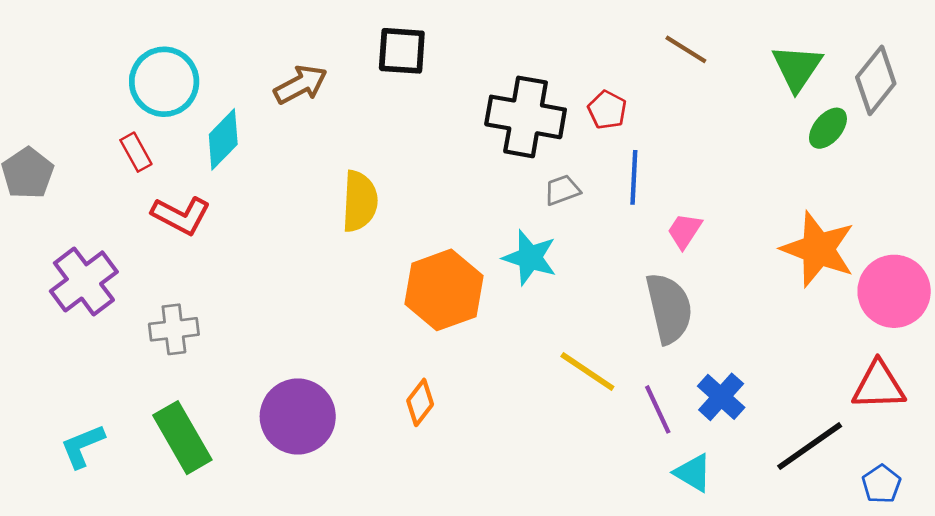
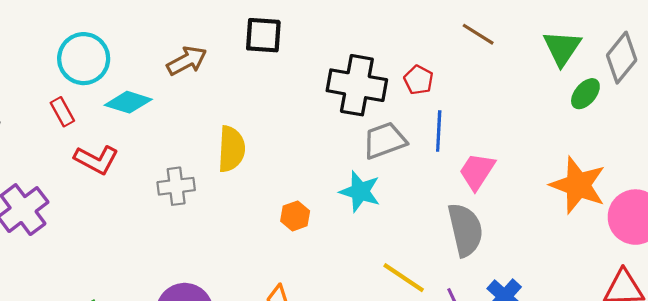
cyan diamond: (223, 139) -> (128, 102), turned 63
gray trapezoid: (562, 190) -> (385, 140), size x1.6
pink trapezoid: (685, 231) -> (477, 171), size x1.4
orange hexagon: (444, 290) -> (295, 216), size x0.5
gray cross: (174, 329) -> (176, 186), moved

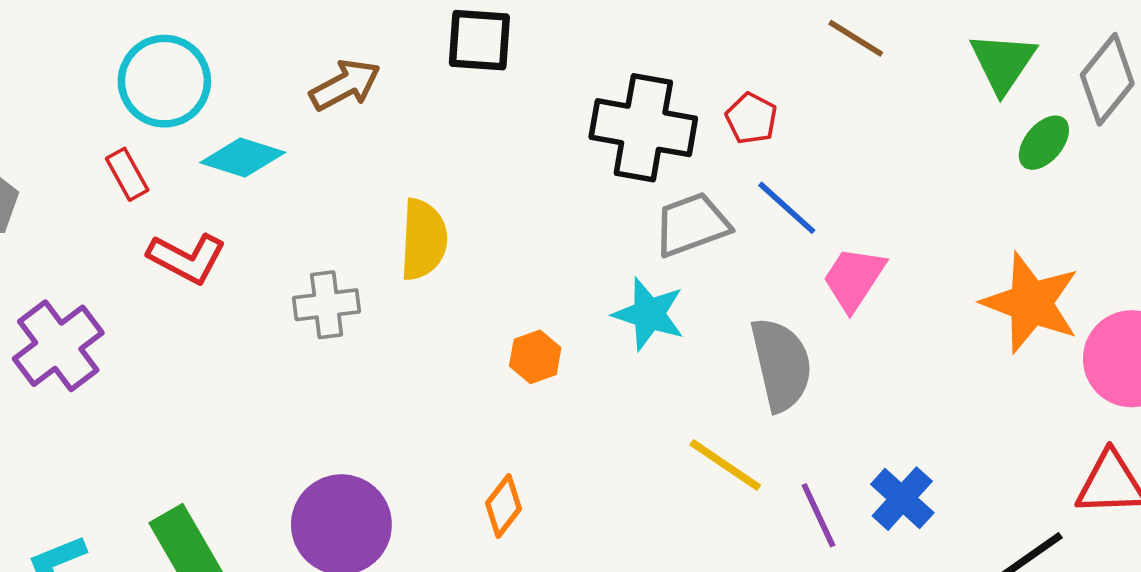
blue line: (439, 131) -> (787, 208), turned -51
gray semicircle: (465, 230) -> (781, 364), moved

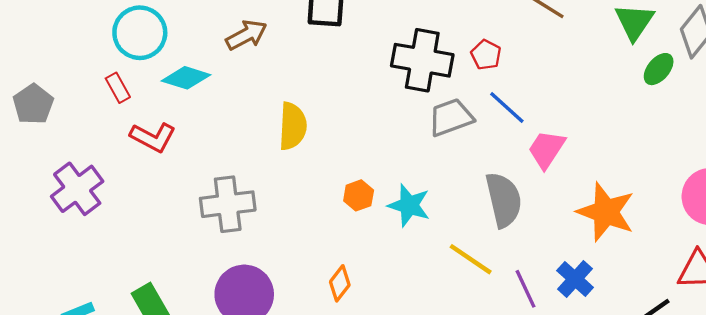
orange star: (1031, 303) -> (606, 212), moved
gray cross: (327, 305) -> (228, 204), moved, size x1.4
cyan star: (649, 314) -> (409, 205), moved

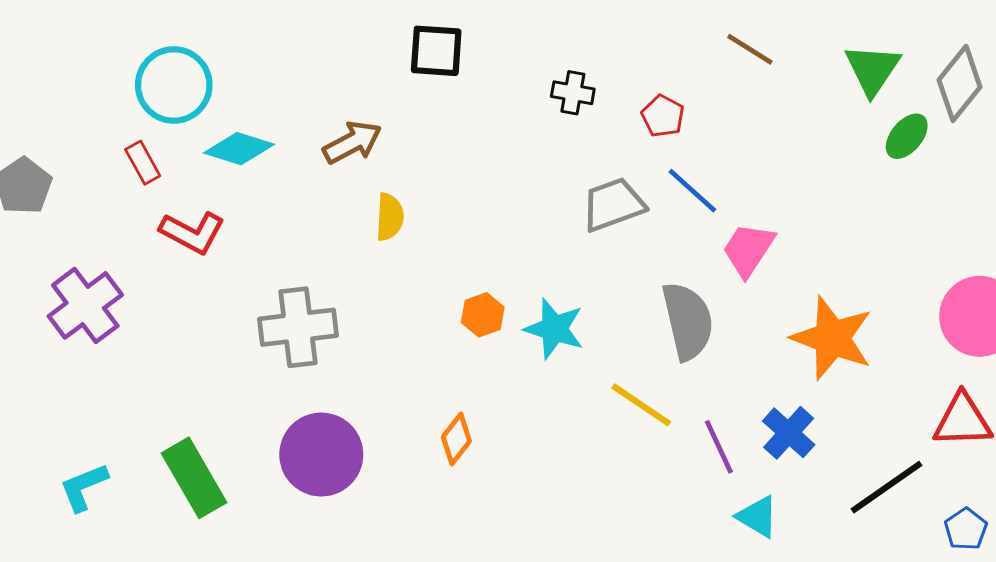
brown arrow: (246, 35) -> (352, 142), moved
black cross: (422, 60) -> (573, 93), moved, size x0.5
yellow semicircle: (293, 126) -> (390, 217), size x0.7

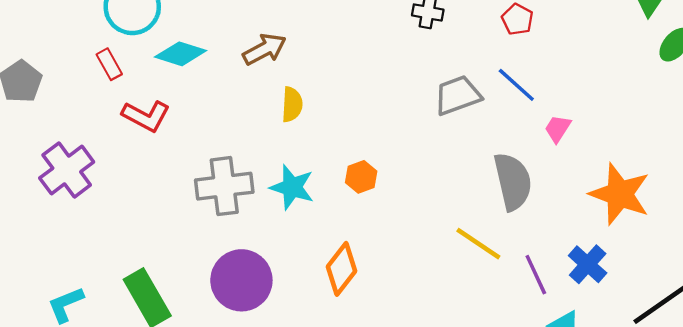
red pentagon: (663, 116) -> (517, 19), moved
pink trapezoid: (748, 250) -> (558, 129), size x0.7
cyan star: (554, 329) -> (292, 187), moved
orange diamond: (456, 439) -> (342, 269), size x1.4

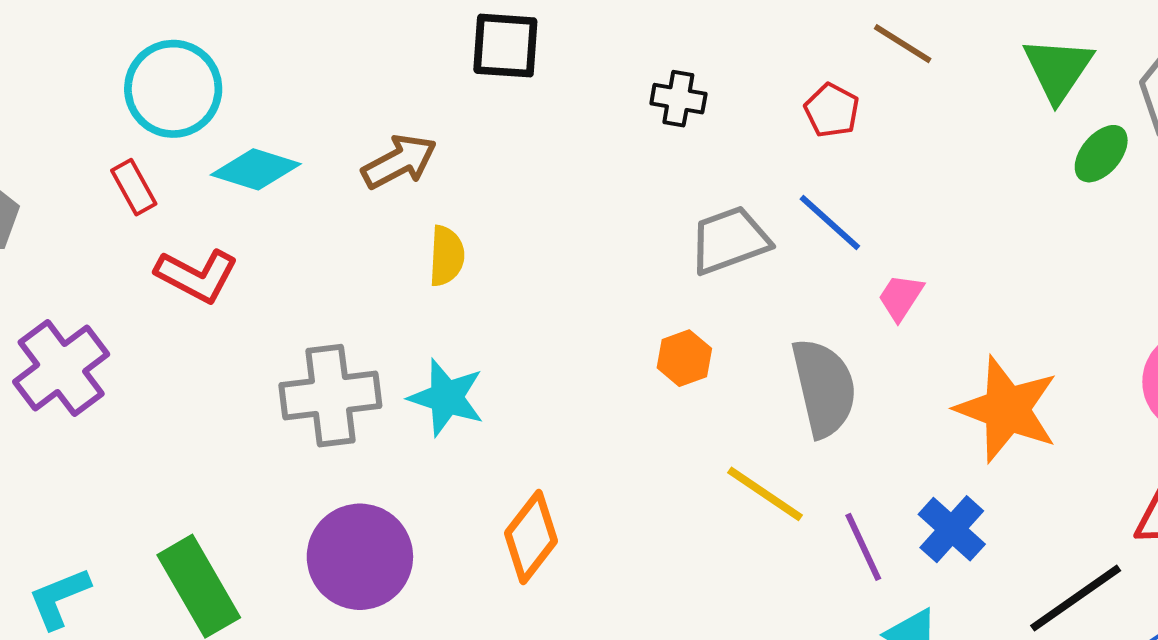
orange hexagon: (361, 177) -> (684, 358), moved

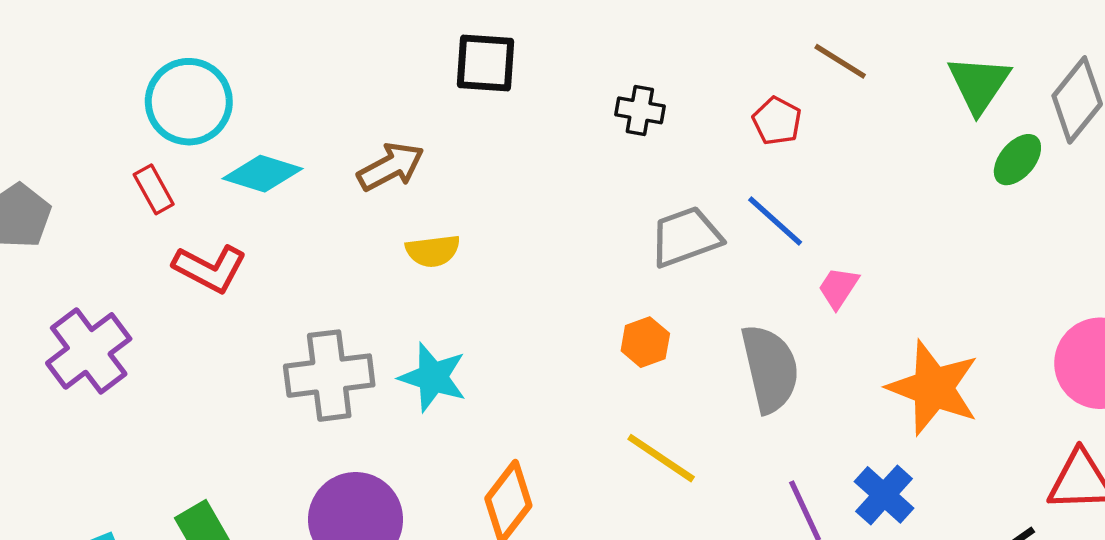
yellow semicircle: (446, 256) -> (433, 251), turned 80
yellow line: (765, 494) -> (661, 458), moved

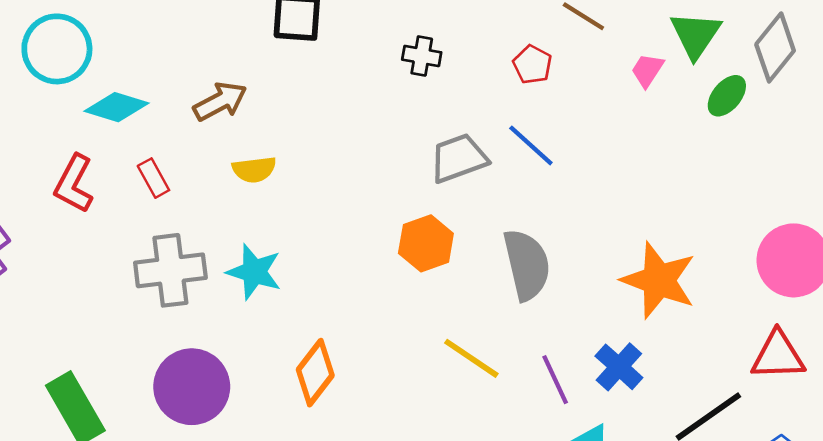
red rectangle: (154, 189) -> (153, 178), moved
red L-shape: (210, 268) -> (74, 184), turned 90
pink trapezoid: (838, 288) -> (647, 70), moved
orange hexagon: (645, 342) -> (426, 243), size x1.4
yellow line: (661, 458) -> (471, 358), moved

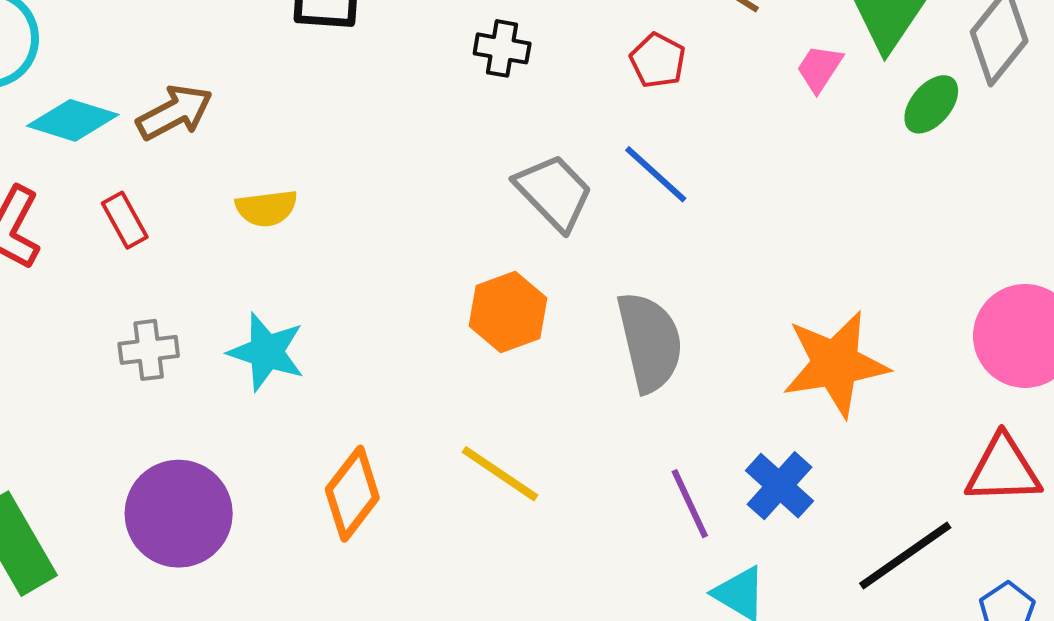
brown arrow: (220, 101) -> (175, 112), moved
gray trapezoid: (459, 158) -> (554, 192), turned 66
gray cross: (170, 270) -> (149, 350), size x0.6
orange star: (659, 280) -> (835, 364), turned -30
yellow line: (471, 358) -> (500, 474), moved

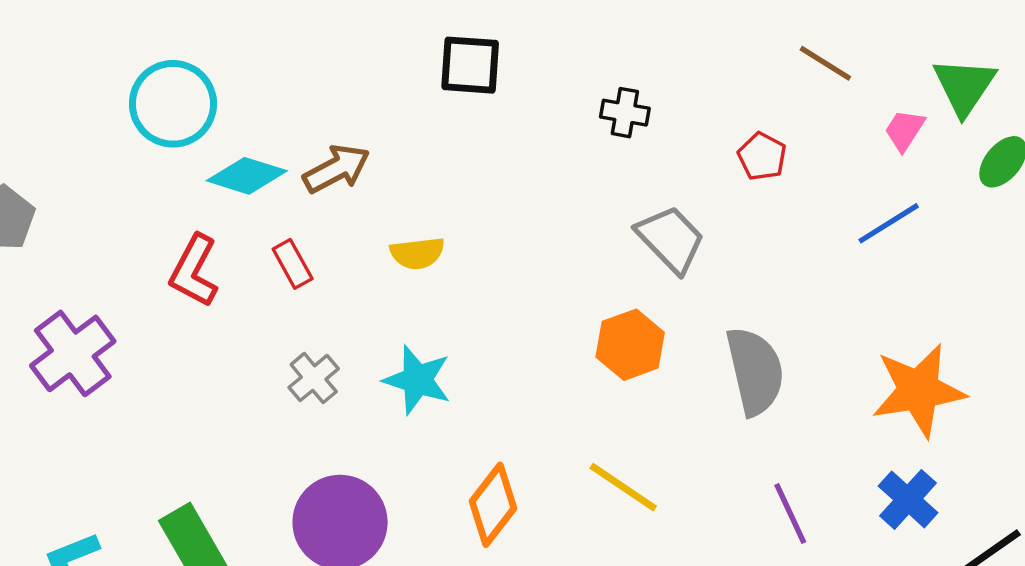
red pentagon: (658, 60) -> (762, 157), moved
blue line: (656, 174) -> (889, 223), moved, turned -74
gray cross: (149, 350) -> (314, 378), turned -33
blue cross: (780, 486) -> (908, 499), moved

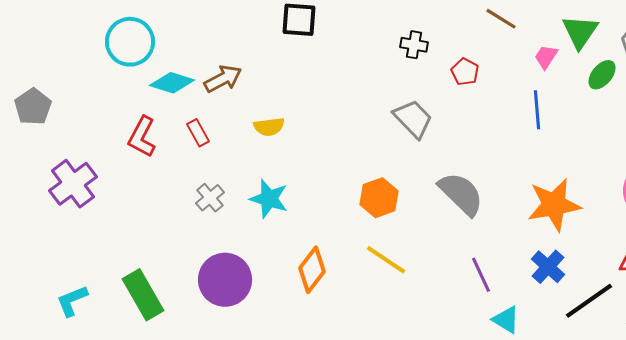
black cross: (625, 113) -> (414, 45), moved
blue line: (889, 223) -> (537, 110), turned -63
orange hexagon: (630, 345) -> (379, 198), moved
gray semicircle: (755, 371) -> (461, 194), turned -33

